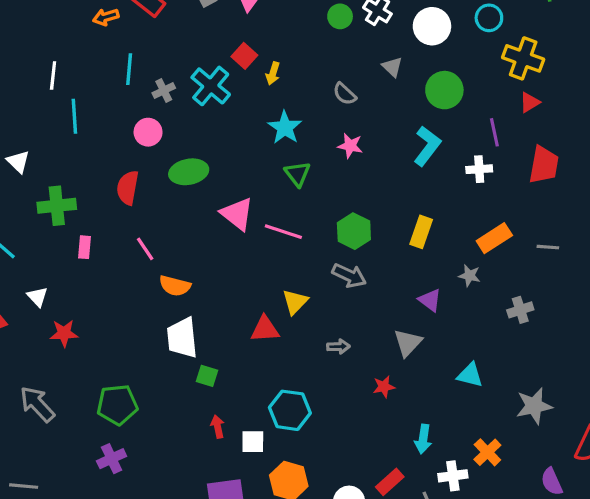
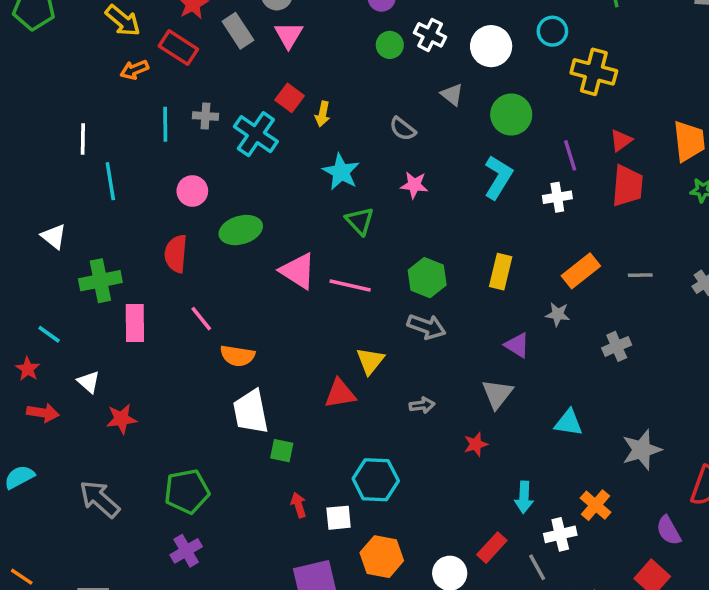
gray cross: (164, 91) -> (205, 116), moved, turned 35
red triangle: (530, 102) -> (621, 140), moved
pink rectangle: (84, 247) -> (135, 323), size x1.5

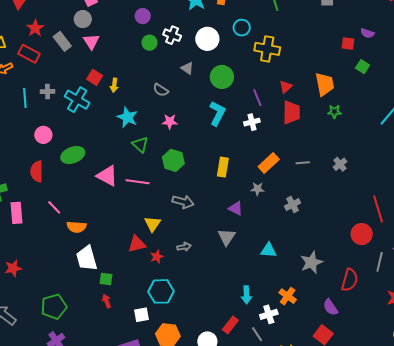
green hexagon: (427, 278) -> (173, 160), moved
red star: (476, 444) -> (157, 257), moved
red arrow: (299, 505) -> (107, 301), moved

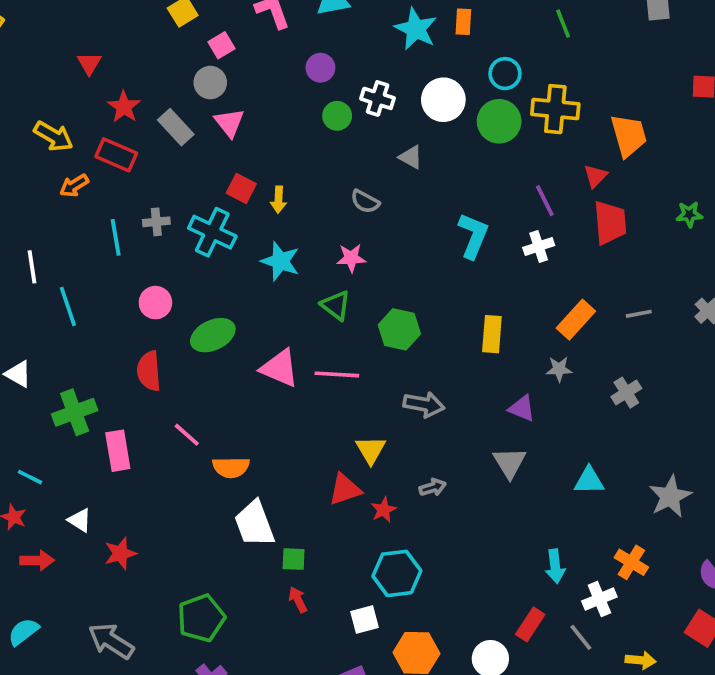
green circle: (222, 77) -> (499, 121), moved
orange trapezoid: (325, 84) -> (629, 135), moved
cyan star: (127, 117) -> (280, 261), moved
pink star: (170, 122) -> (351, 258), moved

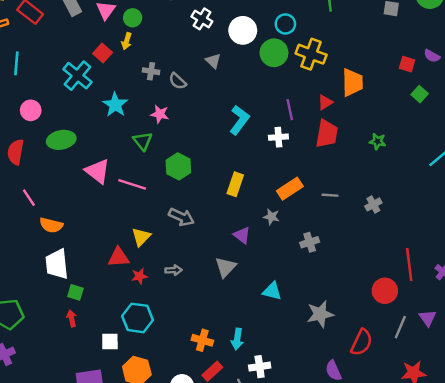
green circle: (337, 116) -> (133, 18), moved
yellow arrow: (279, 200) -> (127, 41), moved
gray cross: (156, 222) -> (151, 71), moved
orange cross: (631, 562) -> (202, 340), moved, turned -30

